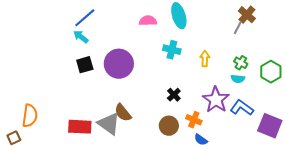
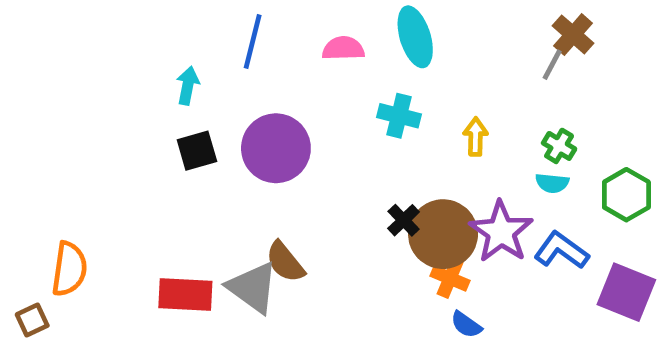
blue line: (85, 18) -> (253, 41), moved, turned -35
cyan arrow: (81, 37) -> (188, 86), turned 63
green hexagon: (271, 72) -> (626, 195), moved
brown circle: (169, 126) -> (443, 234), moved, size x1.5

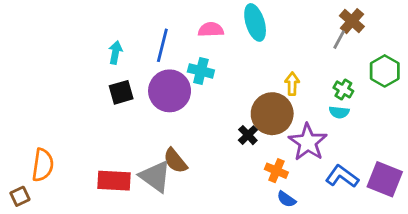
blue line: (253, 41) -> (162, 45), moved
cyan cross: (399, 116) -> (201, 71), moved
green hexagon: (626, 195) -> (385, 71), moved
brown circle: (443, 234) -> (272, 114), moved
blue L-shape: (561, 250) -> (342, 176), moved

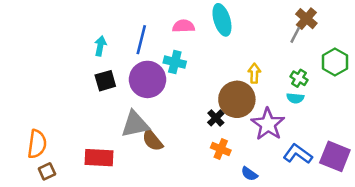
orange cross: (276, 171) -> (221, 149), moved
gray triangle: (155, 176) -> (135, 124), moved, turned -48
brown square: (20, 196) -> (47, 171), moved

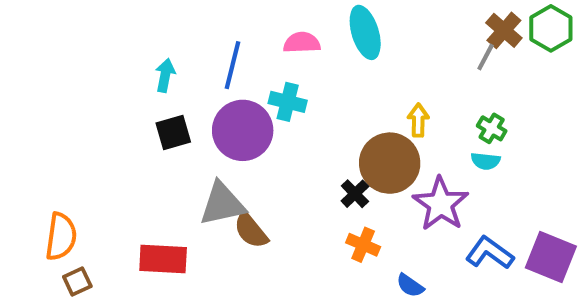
green hexagon: (335, 62) -> (551, 28), moved

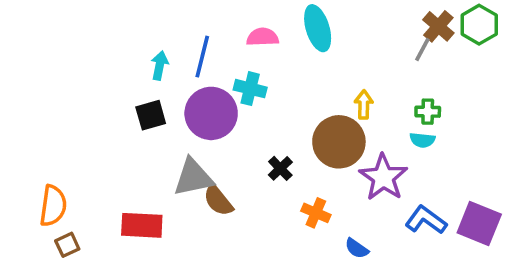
cyan arrow: (165, 75) -> (160, 65), moved
green cross: (492, 128) -> (428, 112), turned -30
black cross: (355, 194) -> (280, 168), moved

